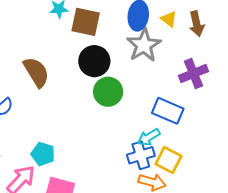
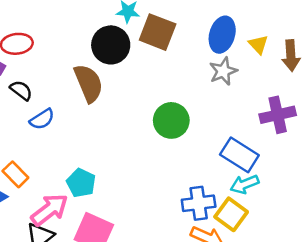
gray star: (144, 45) -> (223, 71), size x0.7
black circle: (94, 61) -> (111, 45), moved
cyan arrow: (149, 137) -> (244, 184), moved

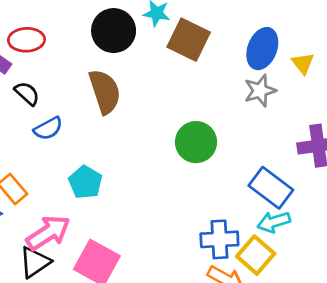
black circle: (111, 45) -> (114, 31), moved
cyan pentagon: (81, 183) -> (85, 182), moved

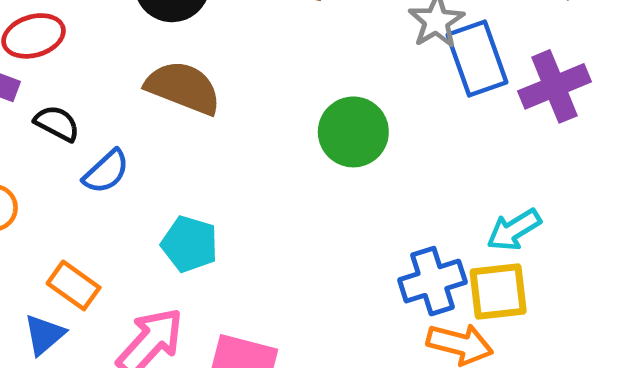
brown semicircle: (105, 92) -> (183, 88), turned -36
blue rectangle: (271, 188) -> (477, 59), moved, turned 48
yellow square: (256, 255) -> (498, 291), turned -33

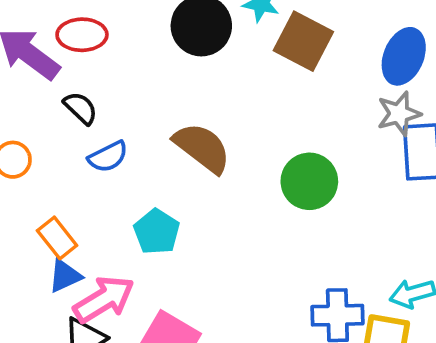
brown semicircle: (183, 88) -> (202, 148), moved
blue triangle: (44, 335) -> (65, 276), moved

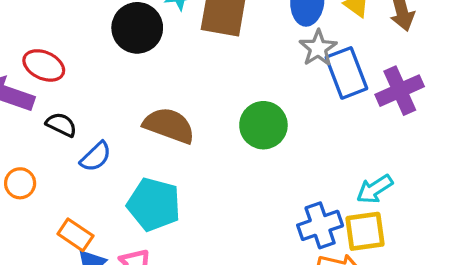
red ellipse: (82, 35) -> (44, 65), turned 42
cyan pentagon: (157, 232) -> (154, 204), size x1.4

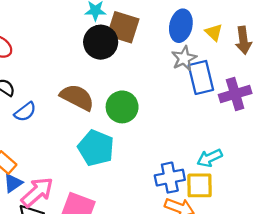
black circle: (137, 28) -> (101, 42), moved
green circle: (263, 125) -> (122, 107), moved
cyan pentagon: (154, 204) -> (96, 148), moved

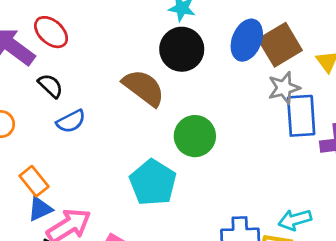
blue ellipse: (181, 26) -> (247, 40), moved
brown square: (123, 27) -> (280, 45), moved, turned 32
brown semicircle: (77, 97) -> (144, 88), moved

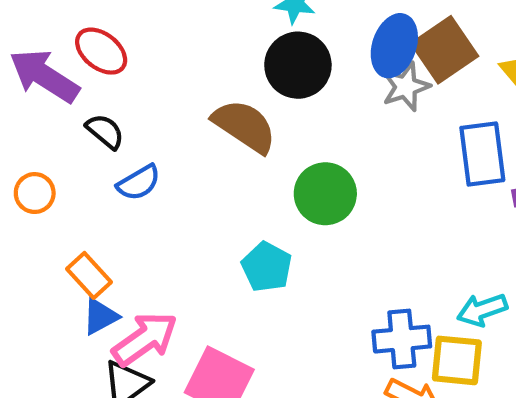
gray star: (284, 88) -> (406, 87), moved
cyan pentagon: (153, 183) -> (267, 267), size x0.7

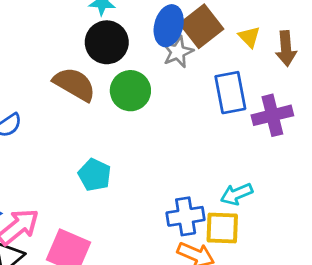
green circle: (325, 194) -> (130, 91), moved

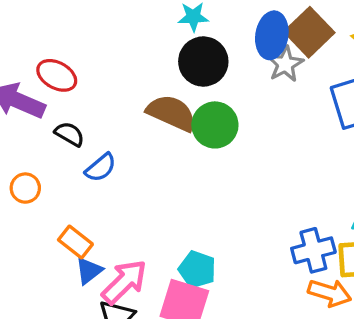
green circle: (130, 91) -> (215, 125), moved
cyan pentagon: (95, 175) -> (197, 269), moved

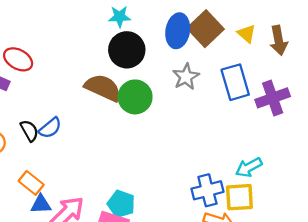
gray star: (285, 64) -> (186, 77), moved
black semicircle: (70, 134) -> (29, 131), moved, turned 30
blue triangle: (89, 271) -> (41, 204), turned 35

